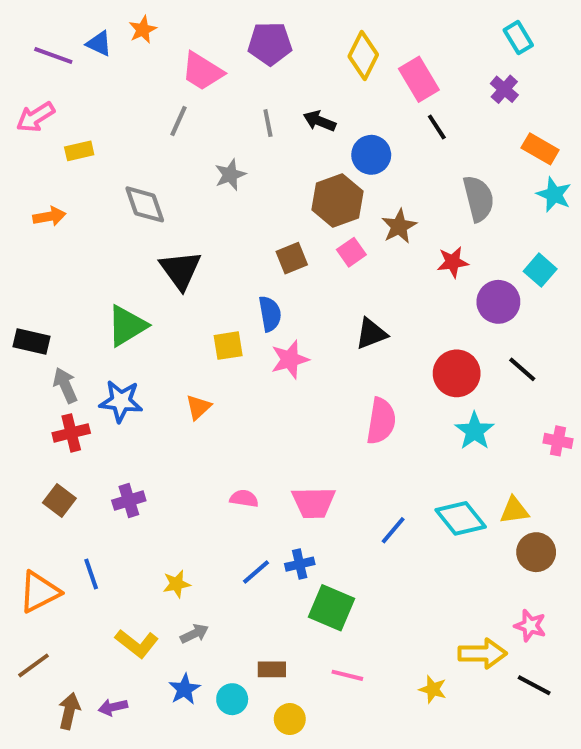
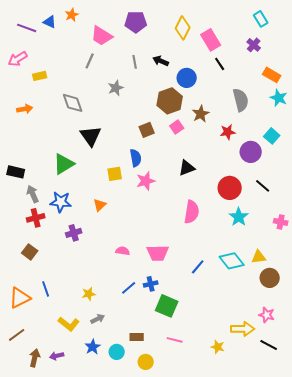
purple cross: (129, 500) -> (74, 233), moved

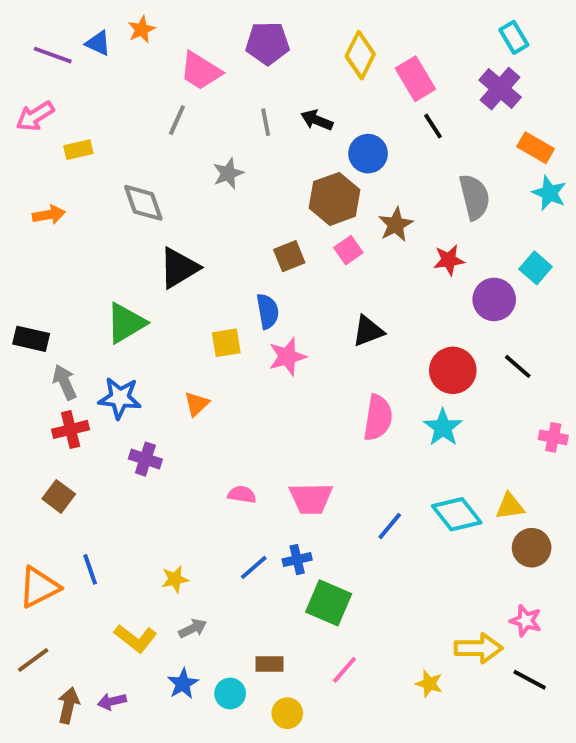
purple cross: (254, 45) -> (500, 89), size x1.5
black triangle: (91, 136) -> (179, 268), turned 35
cyan star: (239, 217) -> (443, 427), moved
purple cross: (74, 233) -> (145, 459), turned 35
pink line: (175, 340) -> (344, 670), turned -63

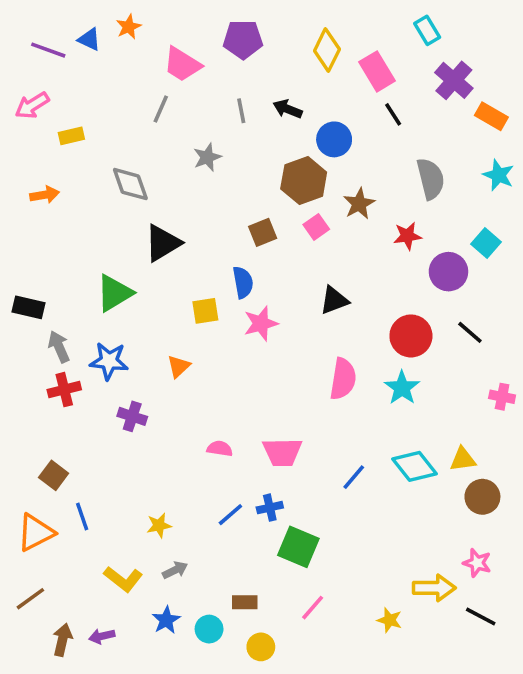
cyan rectangle: (514, 37) -> (427, 30), moved
orange rectangle: (536, 148) -> (491, 116), moved
brown square: (59, 496) -> (54, 475), moved

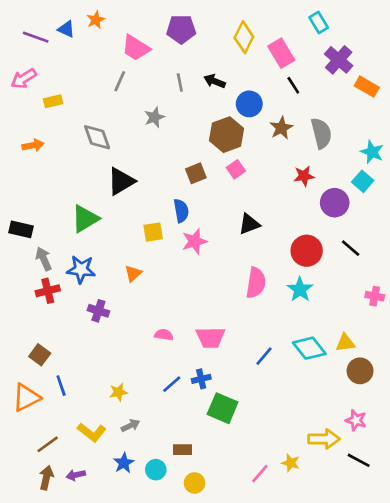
cyan star: (499, 175) -> (372, 152), moved
brown star: (359, 204) -> (281, 128), moved
brown line: (30, 599) -> (48, 444), moved
pink line: (313, 608) -> (260, 474), moved

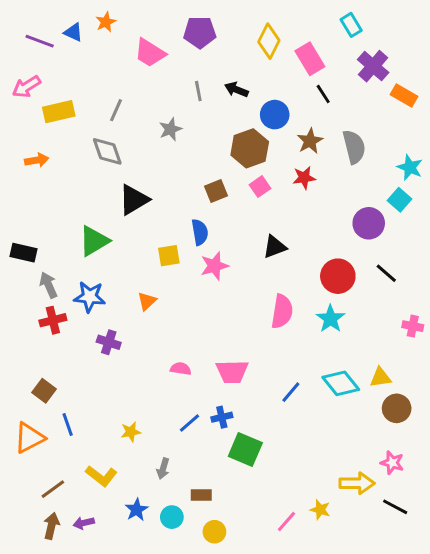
gray line: (120, 81) -> (116, 110), moved
yellow rectangle: (53, 101) -> (59, 112), size x1.5
red star: (304, 176) -> (304, 178), moved
gray arrow: (130, 426) -> (163, 469), moved, turned 132

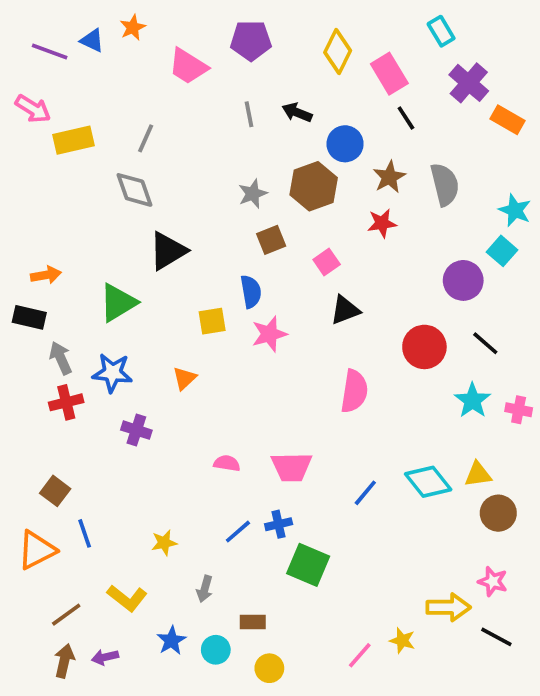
pink arrow: (26, 87) -> (33, 109), turned -116
gray star: (170, 129) -> (253, 194), moved
orange arrow: (37, 160) -> (46, 275), moved
pink square: (260, 187) -> (327, 262), moved
cyan star: (330, 319) -> (472, 400), moved

